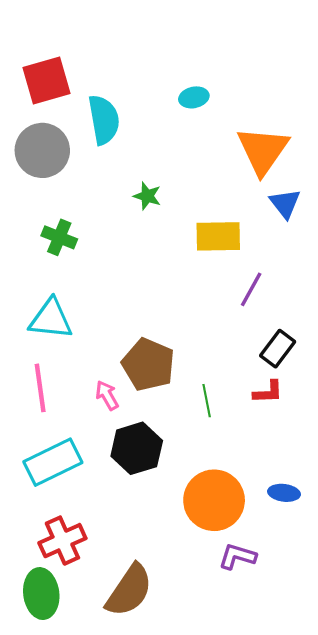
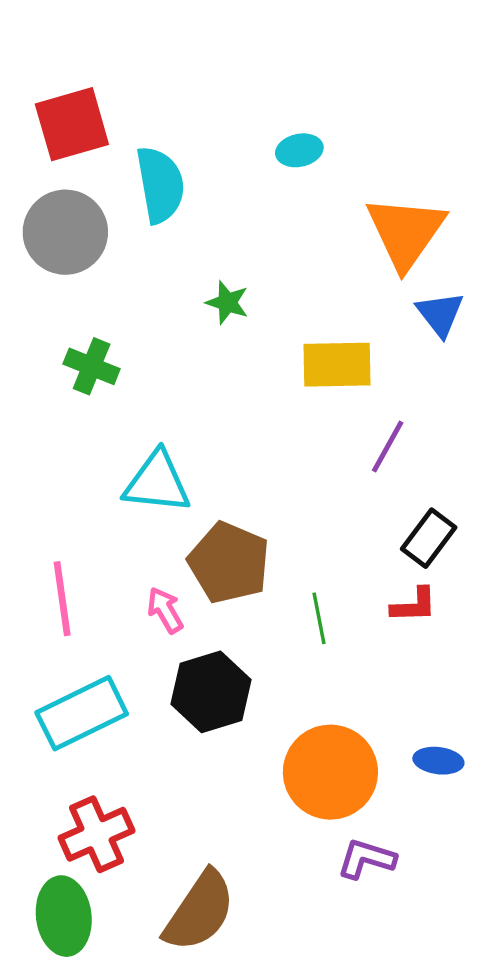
cyan triangle: (51, 319) -> (157, 482), moved

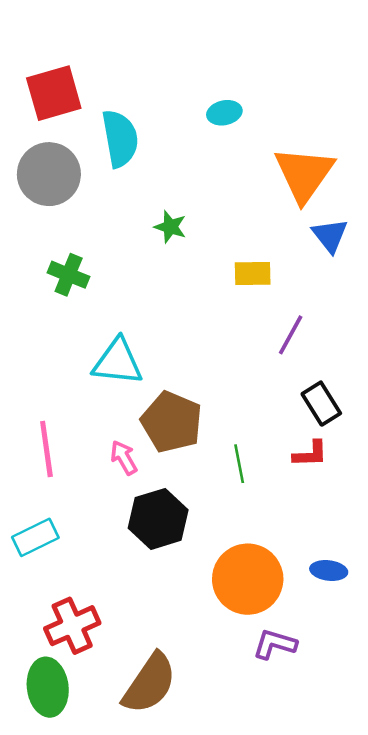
yellow rectangle: (337, 365) -> (253, 274), size x0.7
black rectangle: (429, 538) -> (321, 404), turned -69
cyan rectangle: (82, 713) -> (35, 537), moved, size x0.7

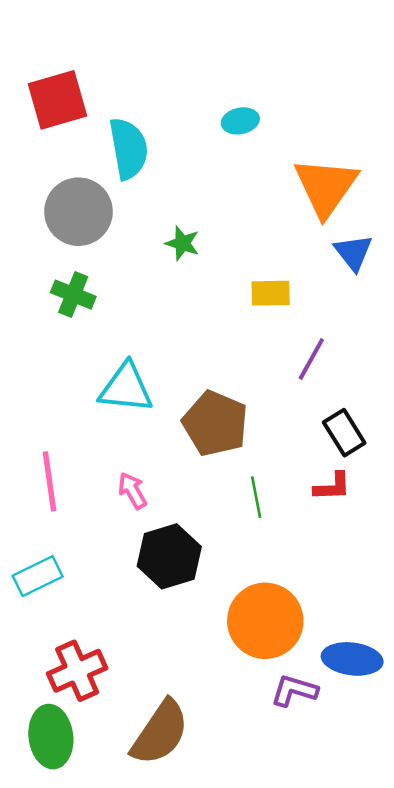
gray circle: (49, 174) -> (78, 212), moved
brown pentagon: (172, 422) -> (215, 423), moved
blue ellipse: (329, 570) -> (352, 659), moved, size x1.5

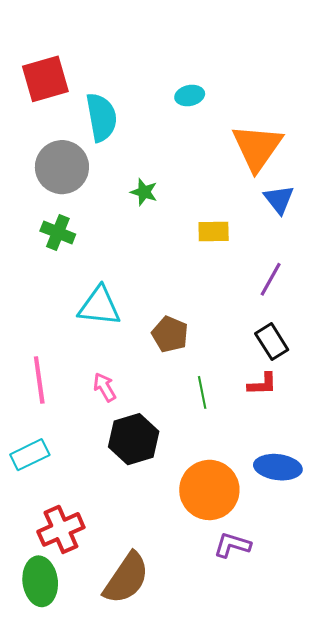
purple line: (311, 359) -> (271, 279), moved
brown pentagon: (215, 423) -> (170, 334), size x0.7
blue ellipse: (352, 659) -> (278, 467), moved

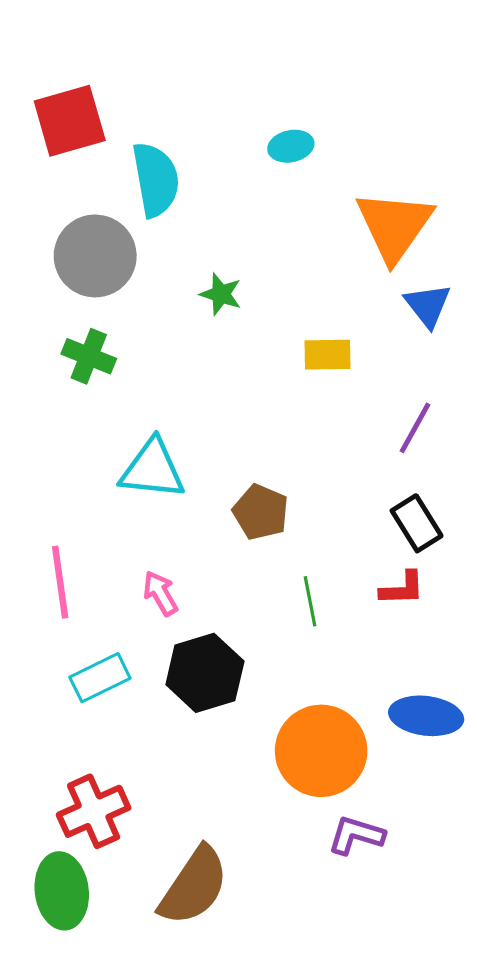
cyan rectangle: (30, 455) -> (100, 678), moved

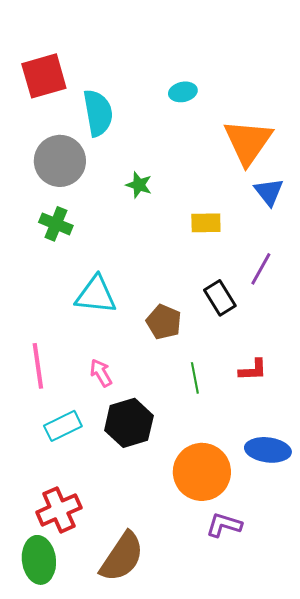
black rectangle: (417, 523) -> (220, 298), moved

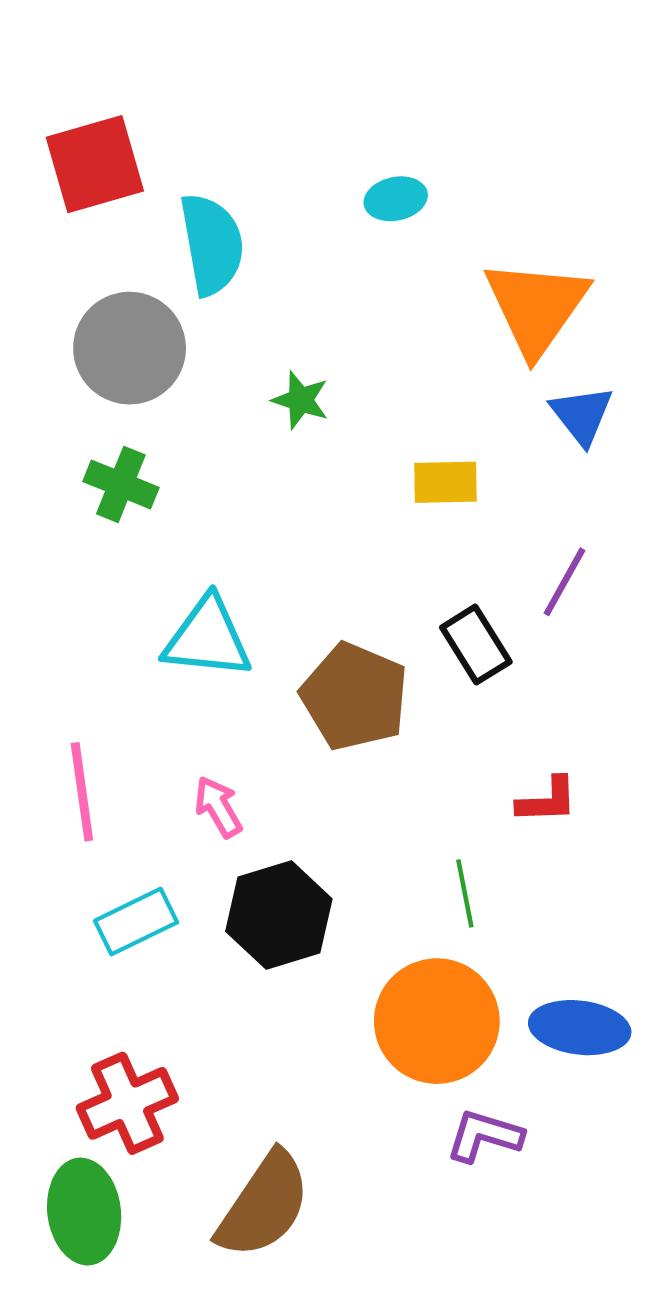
brown pentagon: (164, 322) -> (355, 696), size x1.4
green line: (195, 378) -> (465, 893), moved
blue ellipse: (268, 450) -> (580, 1028), moved

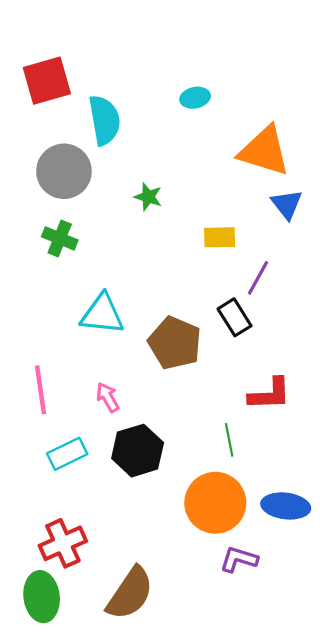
orange triangle: (536, 307) -> (264, 151), turned -48
purple line: (565, 582) -> (258, 278), moved
red L-shape: (547, 800) -> (270, 394), size x1.4

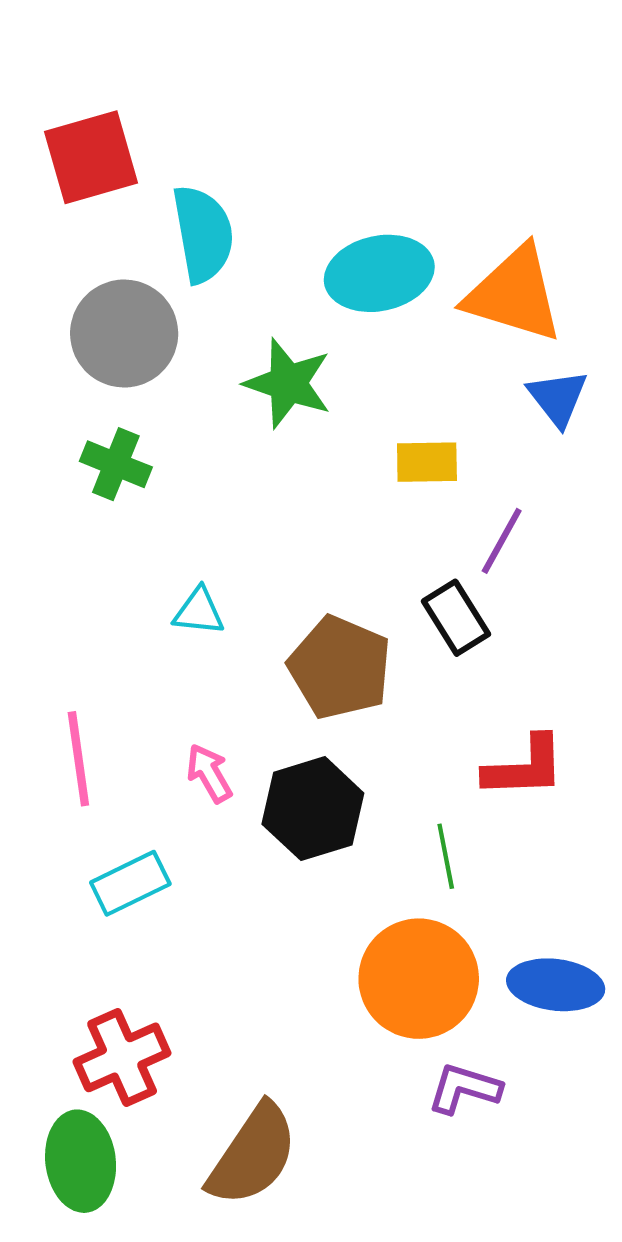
cyan ellipse: (195, 98) -> (379, 273), moved, size x1.8
green star: (148, 197) -> (288, 383), size x1.6
cyan triangle: (102, 314) -> (199, 611), size x0.6
black hexagon: (138, 451) -> (313, 809), moved

